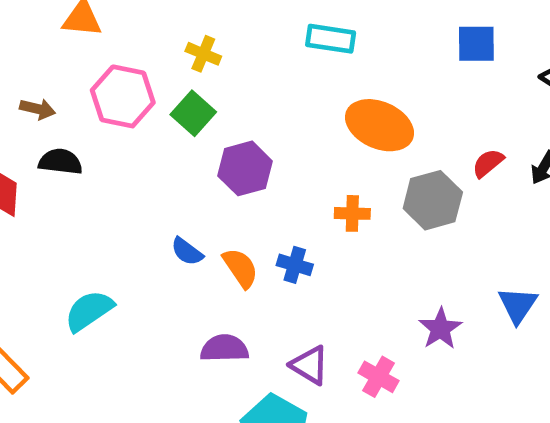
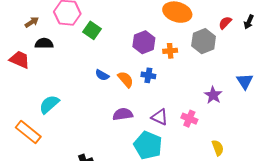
brown arrow: (38, 109) -> (32, 22), turned -40
green square: (193, 113) -> (92, 30), moved
purple hexagon: (245, 168) -> (144, 42), moved
cyan semicircle: (89, 311) -> (49, 104), moved

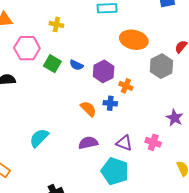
orange cross: (170, 51) -> (126, 86), moved, turned 32
blue semicircle: (102, 75) -> (76, 65), moved
cyan semicircle: (49, 104) -> (39, 138), moved

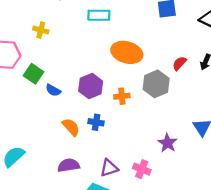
blue semicircle: (76, 65) -> (53, 90), moved
orange cross: (126, 86) -> (122, 96), moved, turned -32
purple triangle: (124, 143) -> (109, 168), turned -42

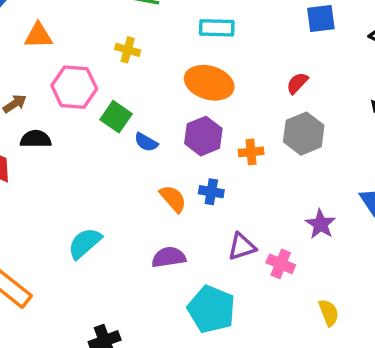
orange ellipse: (127, 52) -> (209, 83), moved
red semicircle: (179, 63) -> (297, 83), moved
purple triangle: (109, 168) -> (242, 247), moved

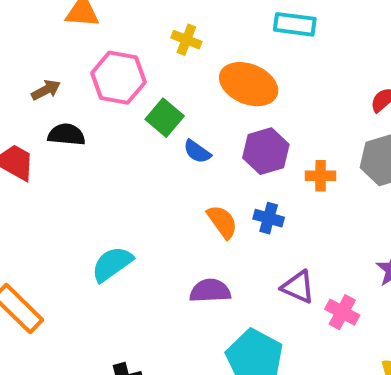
orange ellipse: (209, 83) -> (249, 84), moved
purple triangle: (242, 247) -> (298, 287), turned 36

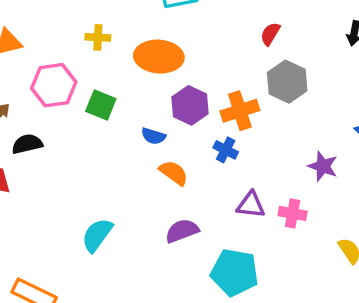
blue semicircle: (197, 152) -> (153, 136), moved
orange cross: (321, 176) -> (240, 111), size x1.5
blue cross: (269, 218) -> (226, 150), moved, turned 30

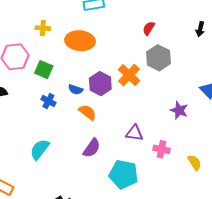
purple hexagon: (190, 105) -> (100, 84), moved
orange cross: (240, 111) -> (129, 75), turned -30
blue cross: (226, 150) -> (48, 101), moved
pink cross: (293, 213) -> (161, 149), moved
purple semicircle: (182, 231) -> (92, 148), turned 144

